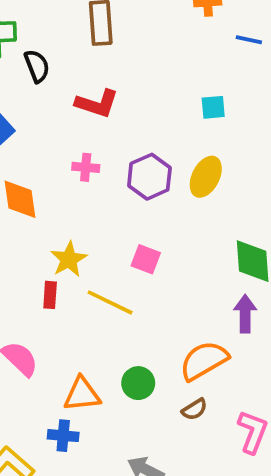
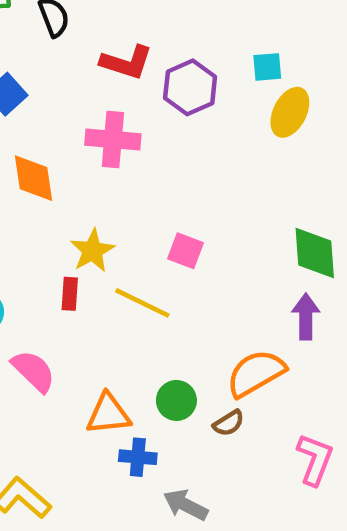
pink cross: (86, 167) -> (113, 140), size x1.6
purple hexagon: (149, 177) -> (190, 87), moved
yellow ellipse: (206, 177) -> (290, 112), moved
brown semicircle: (194, 409) -> (229, 423), moved
blue cross: (63, 436) -> (138, 457), moved

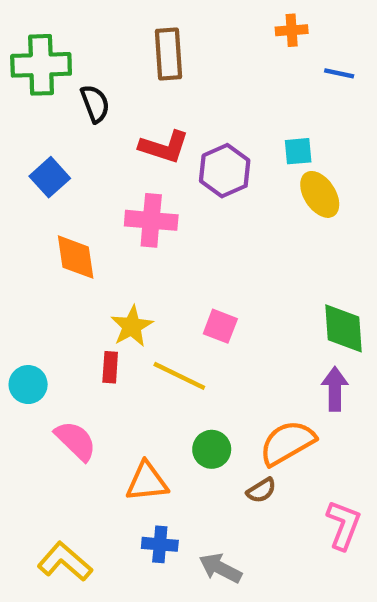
yellow ellipse: (290, 112) -> (320, 194), turned -60
green circle: (176, 400) -> (212, 449), moved
blue cross: (138, 457) -> (160, 544), moved

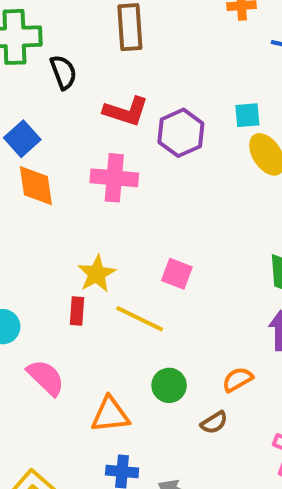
orange diamond: (76, 257) -> (36, 186), moved
orange semicircle: (287, 443) -> (238, 379), size x0.6

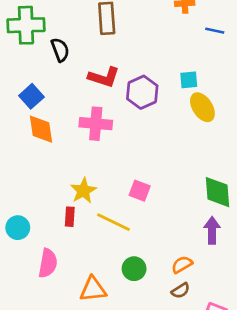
pink semicircle: (46, 378) -> (48, 263), turned 56
brown semicircle: (214, 423) -> (181, 291), moved

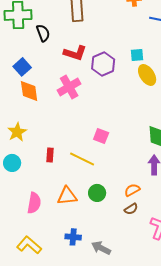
pink cross: (96, 124) -> (69, 87), turned -35
yellow star: (83, 191) -> (17, 132), moved
pink semicircle: (48, 263) -> (34, 203), moved
orange triangle: (93, 289) -> (67, 196), moved

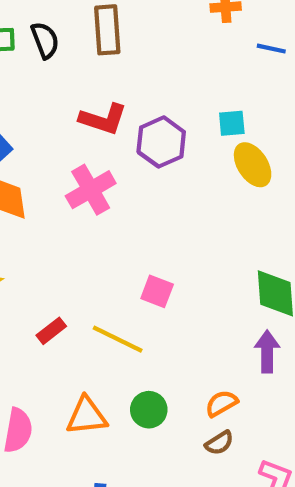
black semicircle: (43, 33) -> (45, 40), moved
red rectangle: (50, 155) -> (51, 331), turned 48

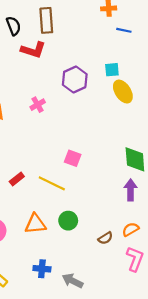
blue line: (271, 49) -> (124, 30), moved
red L-shape: (103, 119) -> (33, 50), moved
pink cross: (91, 190) -> (38, 105), size x0.6
orange semicircle: (221, 403) -> (131, 229), moved

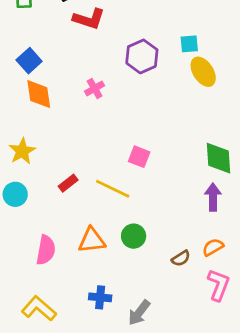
gray arrow: (73, 281) -> (139, 313), turned -80

